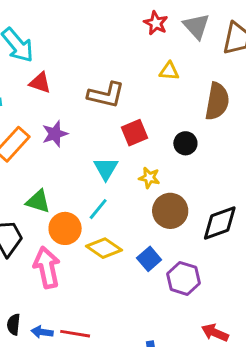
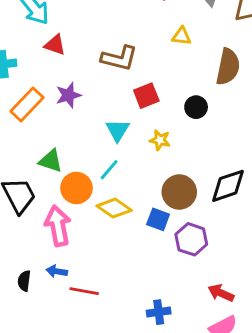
brown circle: (170, 211) -> (179, 192), moved
blue square: (149, 259) -> (158, 219), turned -30
blue arrow: (42, 332) -> (57, 271), moved

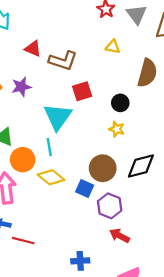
red triangle: (55, 45) -> (33, 49), moved
cyan triangle: (118, 130) -> (58, 117), size x1.5
yellow star: (160, 140) -> (117, 129), moved
cyan line: (109, 170) -> (49, 147), turned -54
red arrow: (221, 293) -> (120, 236), moved

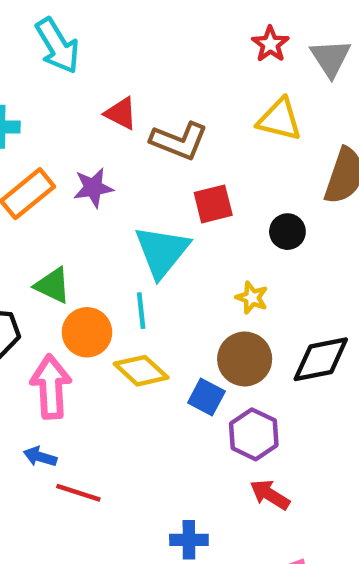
yellow triangle: (113, 47) -> (279, 119), size x1.5
yellow star: (117, 129) -> (252, 298), moved

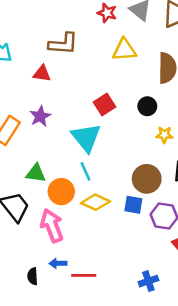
brown L-shape: (179, 141) -> (63, 44), moved
yellow star: (252, 298) -> (164, 135), moved

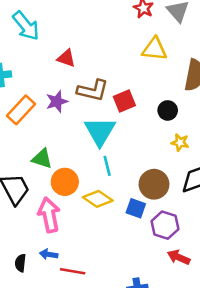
brown L-shape: (63, 44) -> (93, 90), moved
cyan line: (85, 171) -> (107, 166), moved

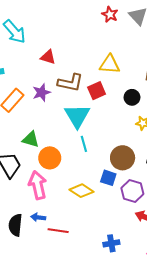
yellow triangle: (154, 49) -> (110, 64), moved
yellow diamond: (98, 199) -> (81, 191), moved
black semicircle: (20, 263) -> (15, 225), size x1.5

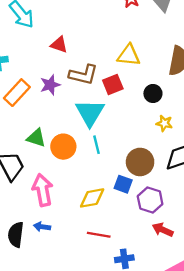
orange circle: (50, 158) -> (63, 147), moved
yellow diamond: (81, 191) -> (92, 198), turned -45
red line: (58, 231) -> (99, 235), moved

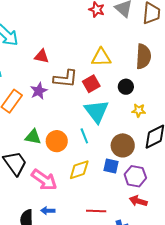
cyan triangle: (90, 113) -> (97, 111), moved
pink arrow: (43, 190) -> (44, 180), turned 144
yellow diamond: (92, 198) -> (79, 170), moved
red arrow: (163, 230) -> (138, 201), moved

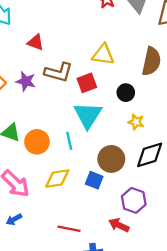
purple star: (39, 91) -> (26, 81), turned 30
purple hexagon: (135, 176) -> (134, 200), moved
blue arrow: (48, 211) -> (14, 219), turned -40

